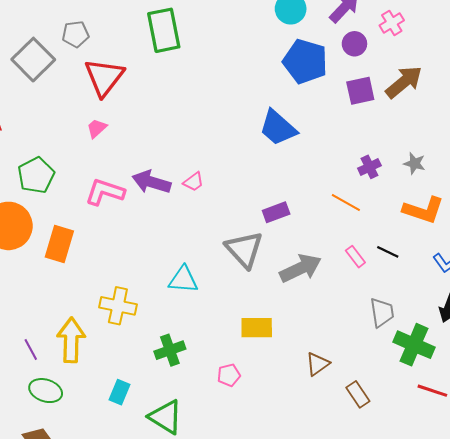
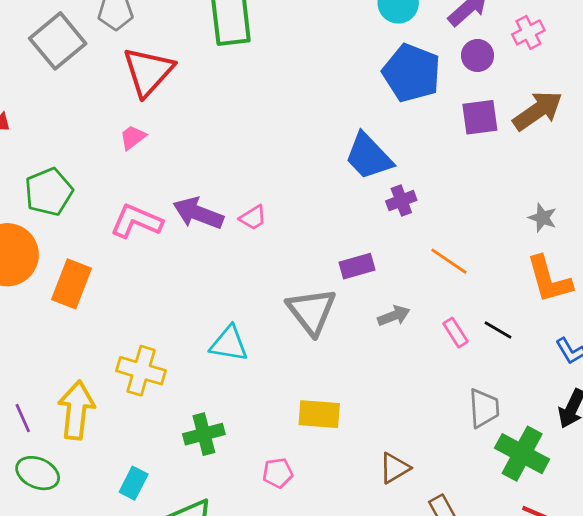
purple cross: (369, 167) -> (401, 201), moved
orange L-shape: (423, 210) -> (549, 280), turned 51
gray arrow: (300, 268) -> (394, 316), moved, size x0.6

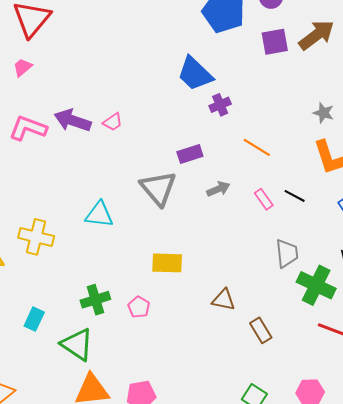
green cross: (204, 434) -> (95, 300), moved
brown triangle: (394, 468) -> (224, 300), turned 45
pink pentagon: (278, 473) -> (139, 307), turned -30

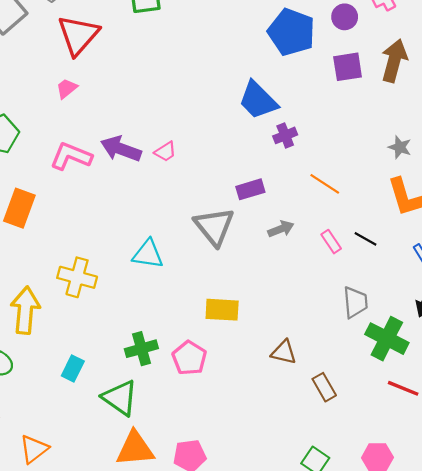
brown arrow: (316, 35) -> (394, 61), turned -39
pink pentagon: (139, 307) -> (189, 358), size x1.4

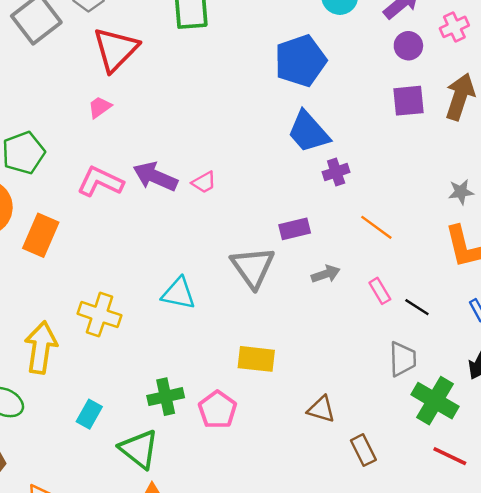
blue pentagon: (291, 32) -> (300, 61), moved, turned 30
gray star: (400, 147) -> (461, 192), turned -30
black line: (366, 239) -> (417, 307), moved

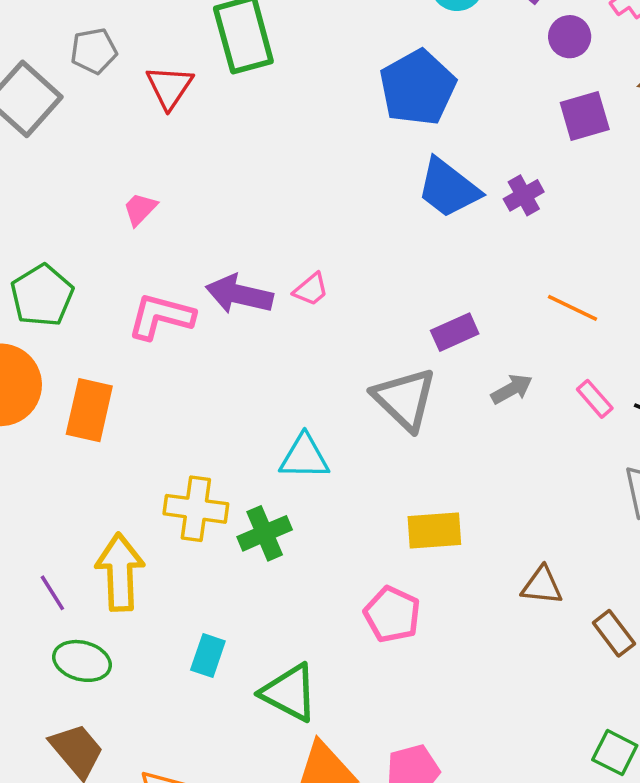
red triangle: (116, 49) -> (170, 87), moved, size x0.7
purple cross: (336, 172) -> (524, 195), moved
green cross: (166, 397) -> (265, 533), moved

